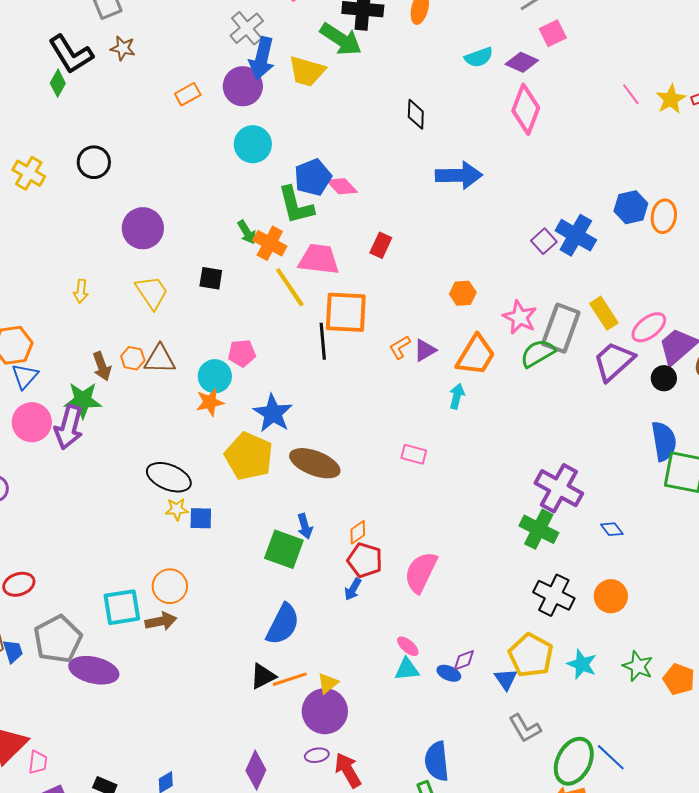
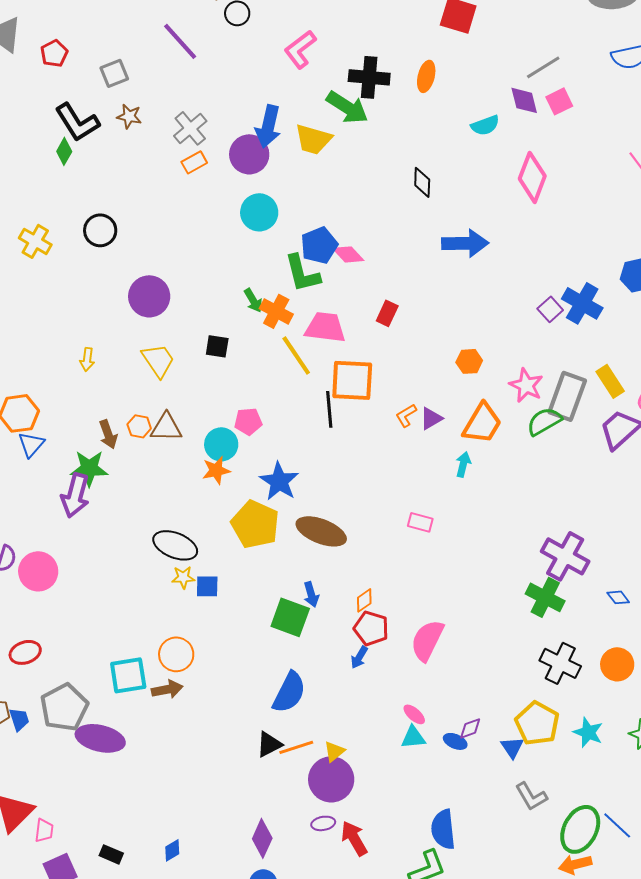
gray cross: (247, 28) -> (190, 128), moved
purple diamond: (522, 62) -> (524, 100), moved, turned 52
pink circle: (32, 422) -> (38, 571), moved

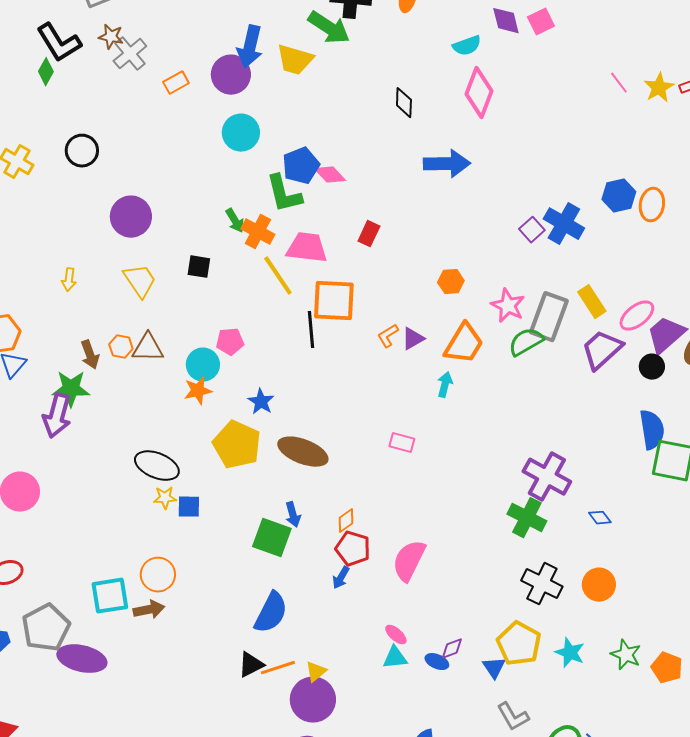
gray cross: (190, 128) -> (130, 54), moved
pink diamond: (532, 177) -> (479, 93), moved
blue star: (279, 481) -> (261, 402), size x0.7

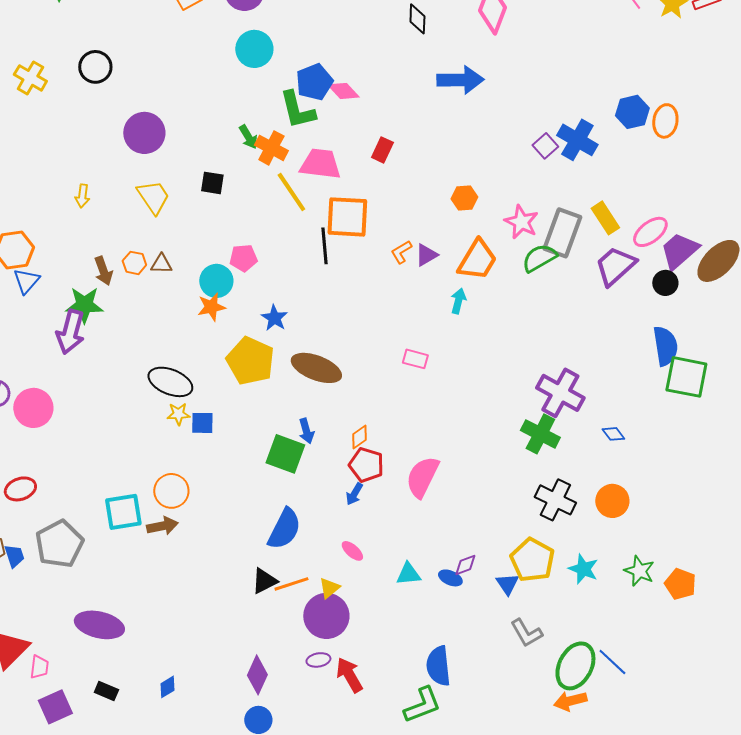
brown triangle: (148, 348) -> (161, 264), size x0.7
pink ellipse: (396, 635) -> (352, 551), moved
purple ellipse: (82, 659) -> (99, 625), moved

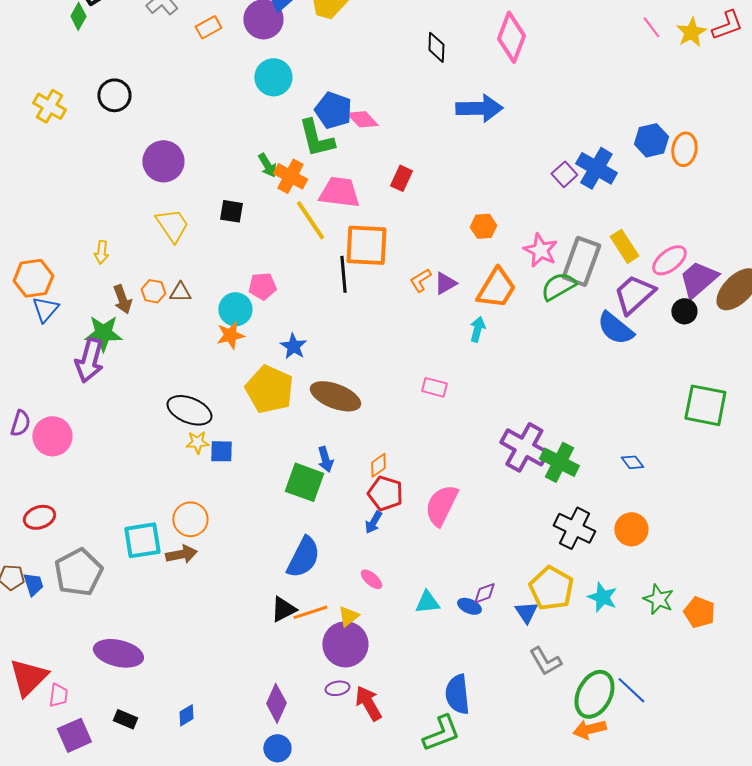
blue pentagon: (314, 82) -> (333, 110), turned -30
yellow arrow: (82, 196) -> (101, 252), moved
blue semicircle: (665, 346) -> (615, 328), moved, turned 138
purple cross: (560, 393) -> (524, 447), moved

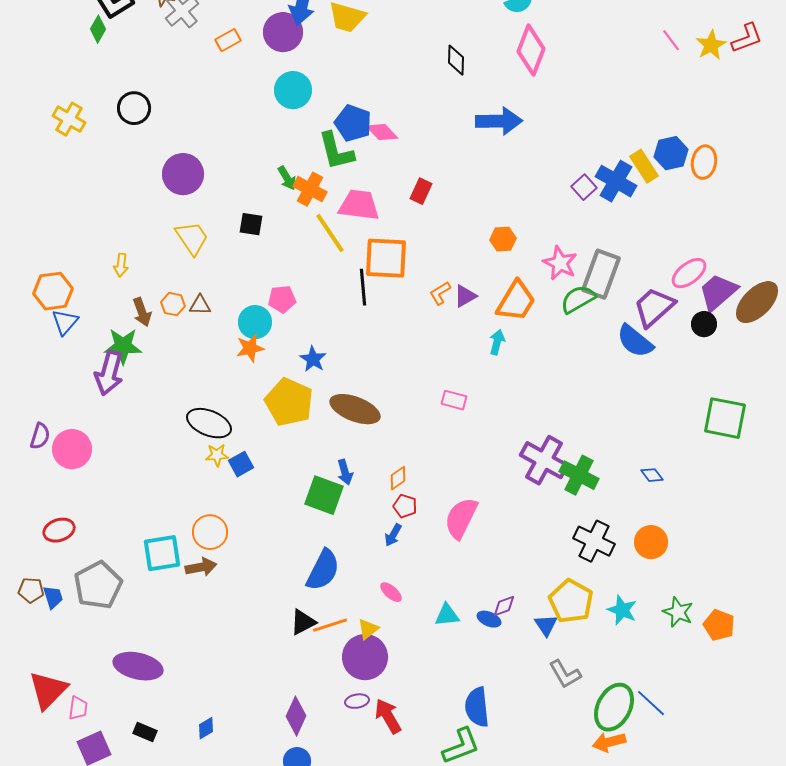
yellow rectangle: (624, 246) -> (644, 166), moved
blue square: (221, 451) -> (241, 464), turned -30
red pentagon: (385, 493) -> (405, 506), size x0.7

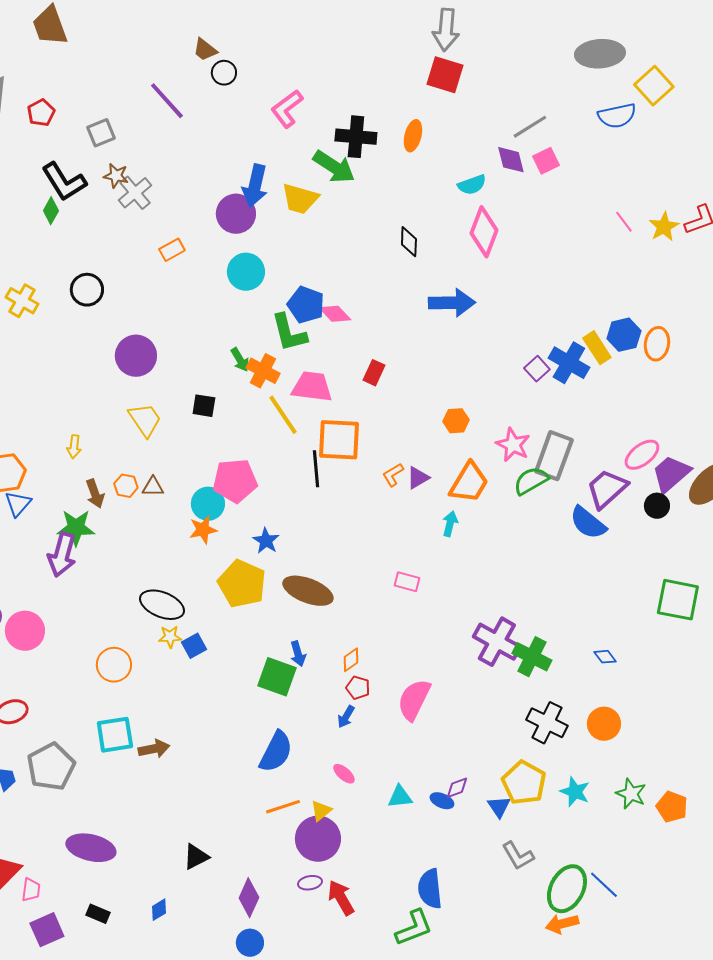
orange rectangle: (228, 40) -> (172, 250), moved
pink pentagon: (282, 299) -> (235, 481), size x1.6
orange circle: (210, 532) -> (114, 665), moved
black triangle: (303, 622) -> (196, 857), moved

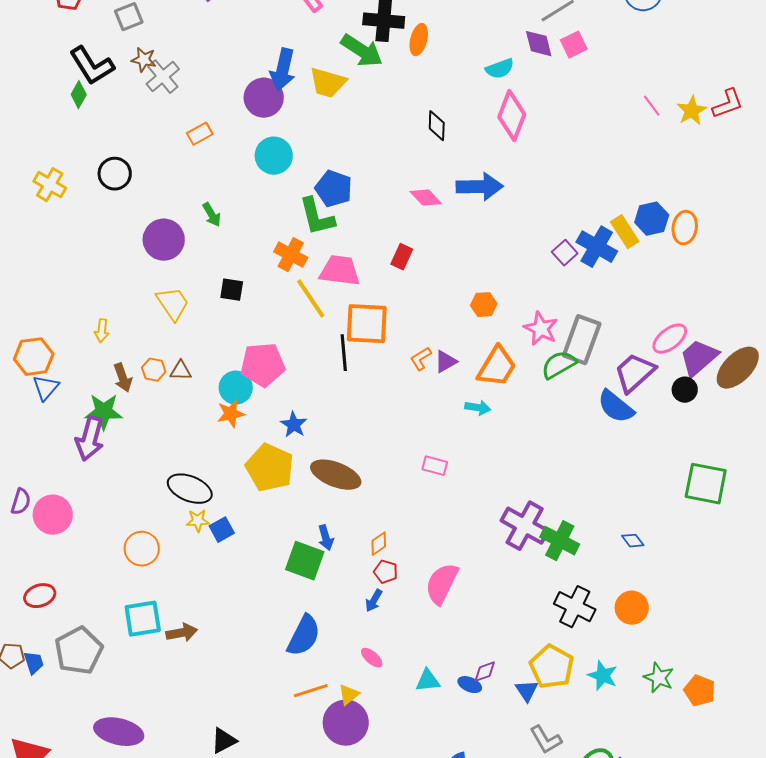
orange ellipse: (413, 136) -> (419, 40), moved
pink diamond: (335, 314) -> (426, 198), moved
green arrow: (240, 360) -> (212, 215), moved
cyan arrow: (450, 524) -> (478, 408), turned 85

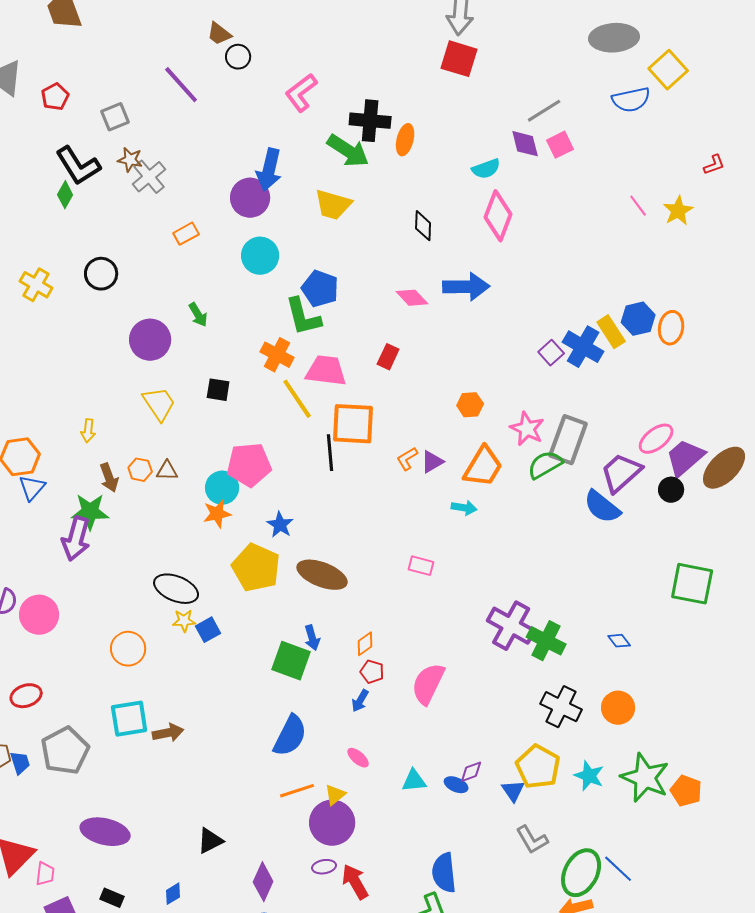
yellow trapezoid: (328, 83) -> (333, 205), moved
red L-shape: (728, 104) -> (714, 165), moved, size x0.7
green star: (659, 678) -> (645, 778), size x1.6

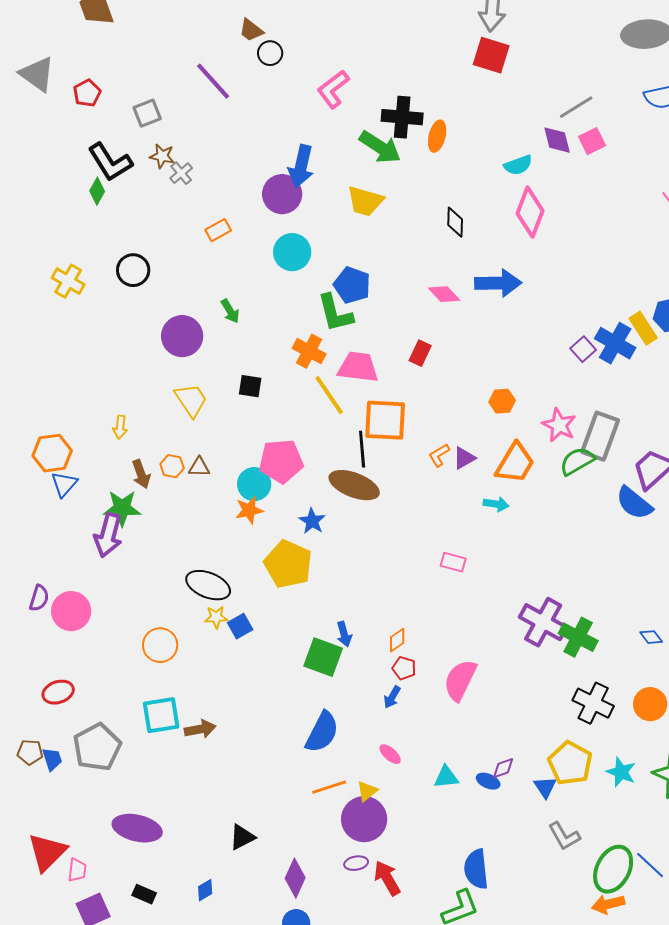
gray cross: (149, 177) -> (181, 173), size x0.7
brown ellipse: (322, 575) -> (354, 485), moved

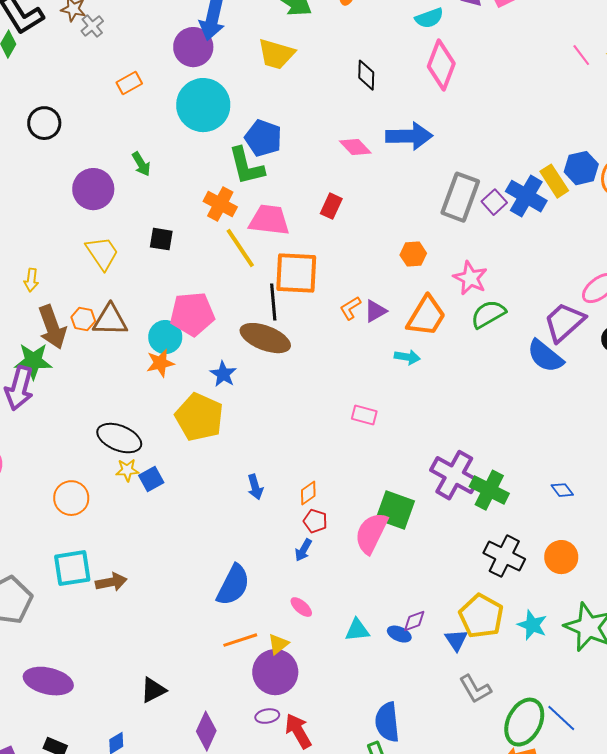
cyan circle: (292, 252) -> (203, 105), size x1.4
gray rectangle: (600, 436) -> (460, 197), moved
brown triangle: (199, 467) -> (110, 320), size x1.6
brown arrow: (141, 474) -> (52, 327), size x1.5
green square: (323, 657) -> (395, 510), moved

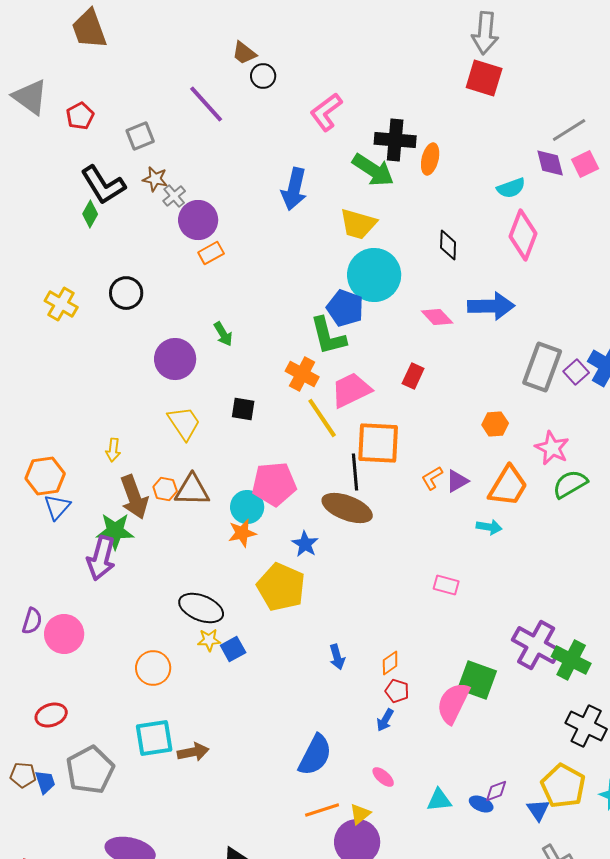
purple circle: (193, 47) -> (198, 220), moved
cyan circle: (203, 105) -> (374, 275), moved
pink trapezoid: (269, 220) -> (351, 390), turned -33

